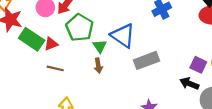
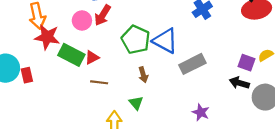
green pentagon: (80, 28) -> (136, 40), moved
green triangle: (100, 46) -> (136, 103), moved

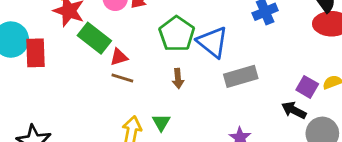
red triangle: (92, 57) -> (119, 57), moved
red rectangle: (27, 75) -> (35, 53), size x1.5
green triangle: (136, 103) -> (161, 122), moved

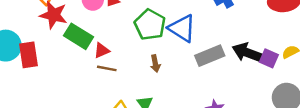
black arrow: (294, 110) -> (248, 53), moved, size x1.4

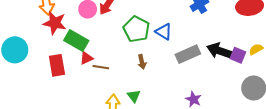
blue triangle: (182, 28) -> (164, 32), size x0.7
red triangle: (102, 50) -> (86, 58), moved
red rectangle: (28, 55) -> (57, 65), moved

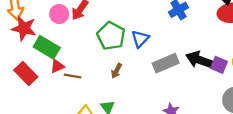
blue triangle: (164, 32) -> (140, 39), turned 42
brown arrow: (142, 62) -> (116, 71), turned 40
red rectangle: (57, 65) -> (26, 74), turned -35

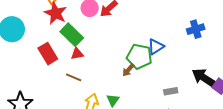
green pentagon: (111, 36) -> (139, 56), moved, turned -30
gray rectangle: (166, 63) -> (171, 91), moved, size x0.6
brown line: (73, 76) -> (74, 77), moved

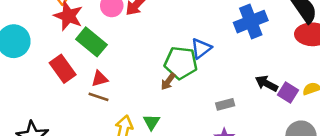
blue cross: (196, 29) -> (251, 22), size x1.4
red triangle: (77, 54) -> (100, 79), moved
black arrow: (204, 78) -> (267, 83), size x0.7

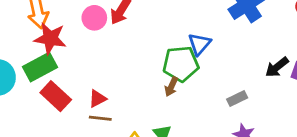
green rectangle: (91, 42) -> (40, 67), moved, turned -56
black arrow: (267, 83) -> (277, 67), turned -55

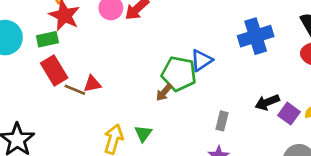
green rectangle: (40, 67) -> (47, 39), size x0.7
gray rectangle: (237, 99) -> (222, 121), turned -66
brown line: (100, 118) -> (75, 90), moved

